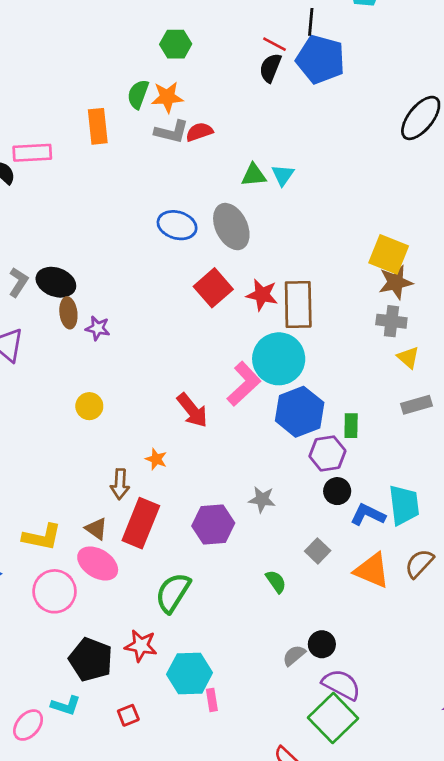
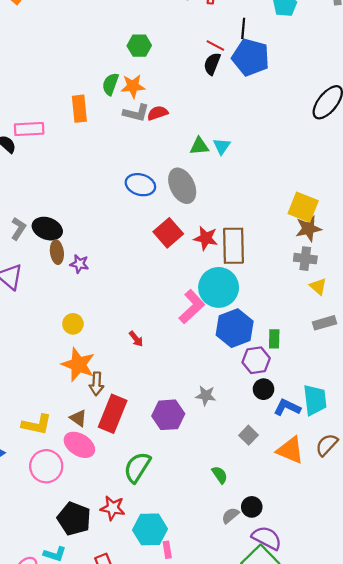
red arrow: (192, 410) -> (136, 339), moved, size x0.6
orange star: (156, 459) -> (78, 365), moved, size x2.0
green semicircle: (276, 582) -> (220, 475), moved

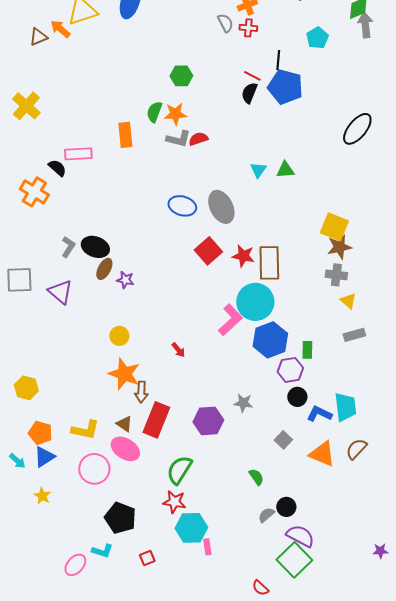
green triangle: (199, 146) -> (285, 170), moved
brown ellipse: (57, 252) -> (104, 269), turned 35
red star: (113, 508) -> (174, 502), moved

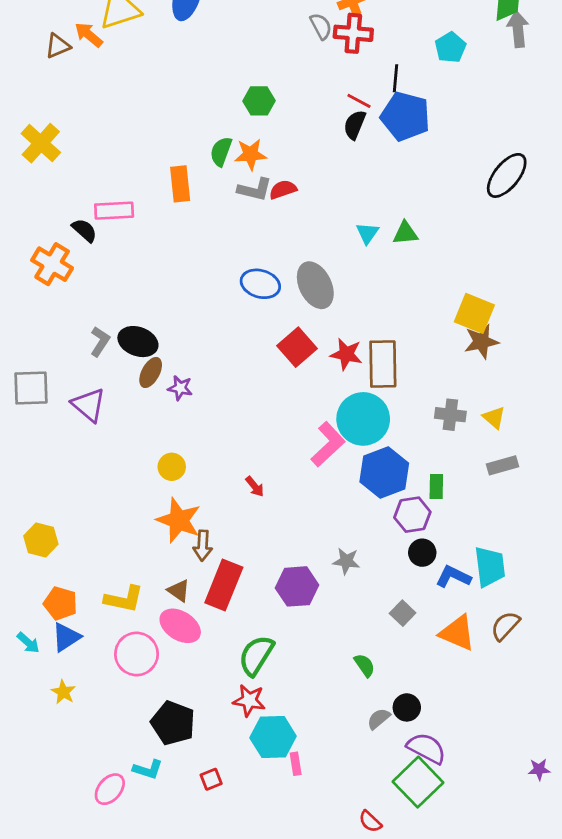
red cross: (248, 28) -> (353, 33), size x1.5
gray cross: (336, 275) -> (450, 415), moved

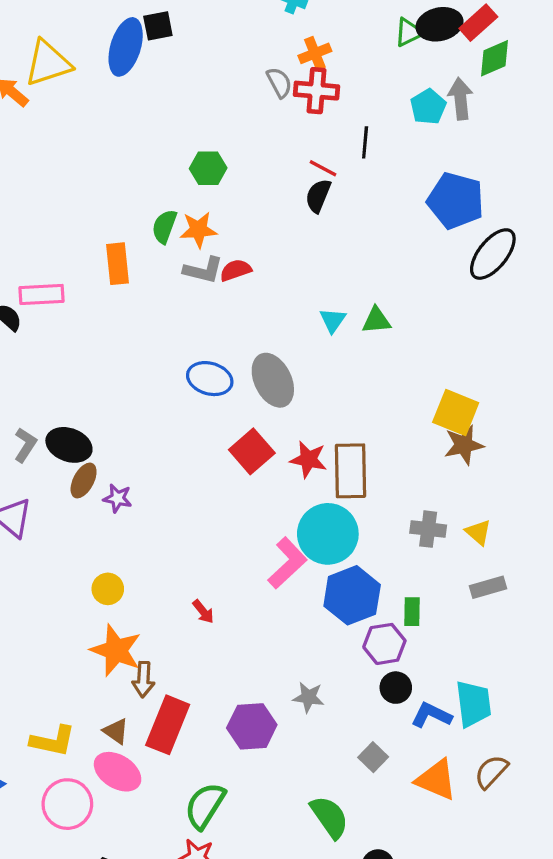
gray arrow: (518, 29) -> (460, 99), moved
blue pentagon: (405, 116) -> (456, 201), moved
green semicircle: (365, 665) -> (329, 817), size x1.6

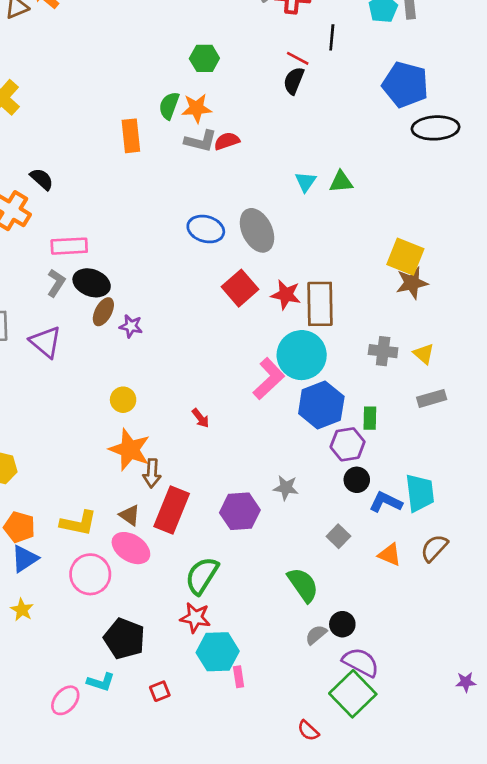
black ellipse: (493, 254) -> (436, 128), turned 48
pink rectangle: (41, 294) -> (69, 246), moved
orange triangle: (436, 780) -> (390, 555), size x0.7

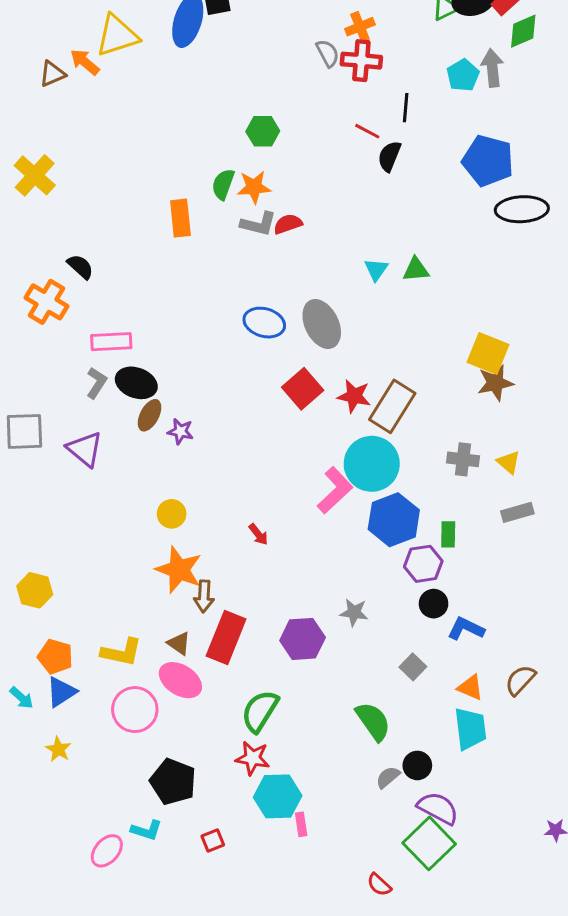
black semicircle: (294, 81) -> (389, 156), moved
brown rectangle: (320, 304) -> (392, 406), turned 33
cyan trapezoid: (420, 493) -> (470, 729), moved

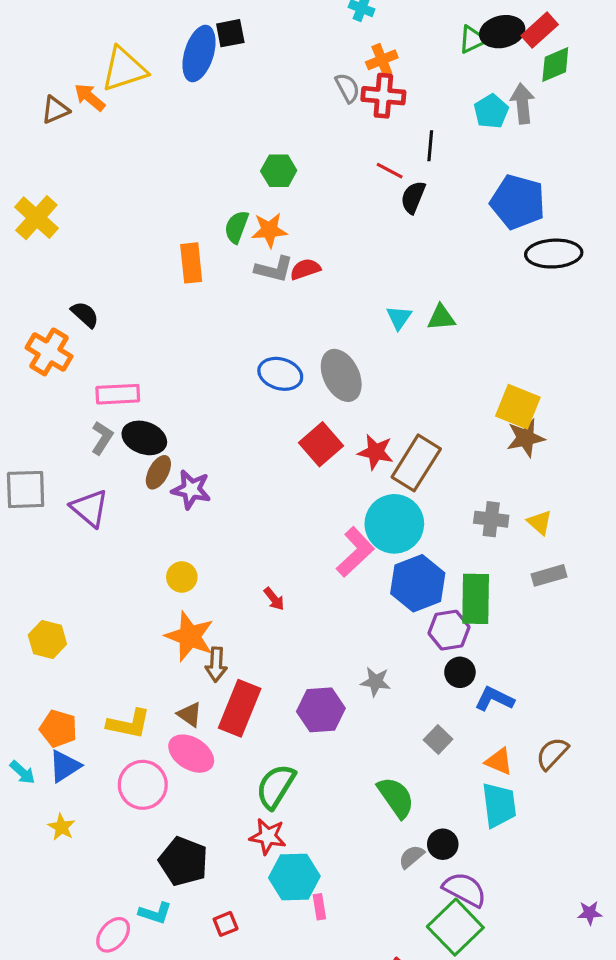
purple star: (180, 431) -> (191, 489), size x1.4
green rectangle: (448, 534) -> (476, 599), size x1.8
yellow hexagon: (35, 590) -> (47, 639), moved

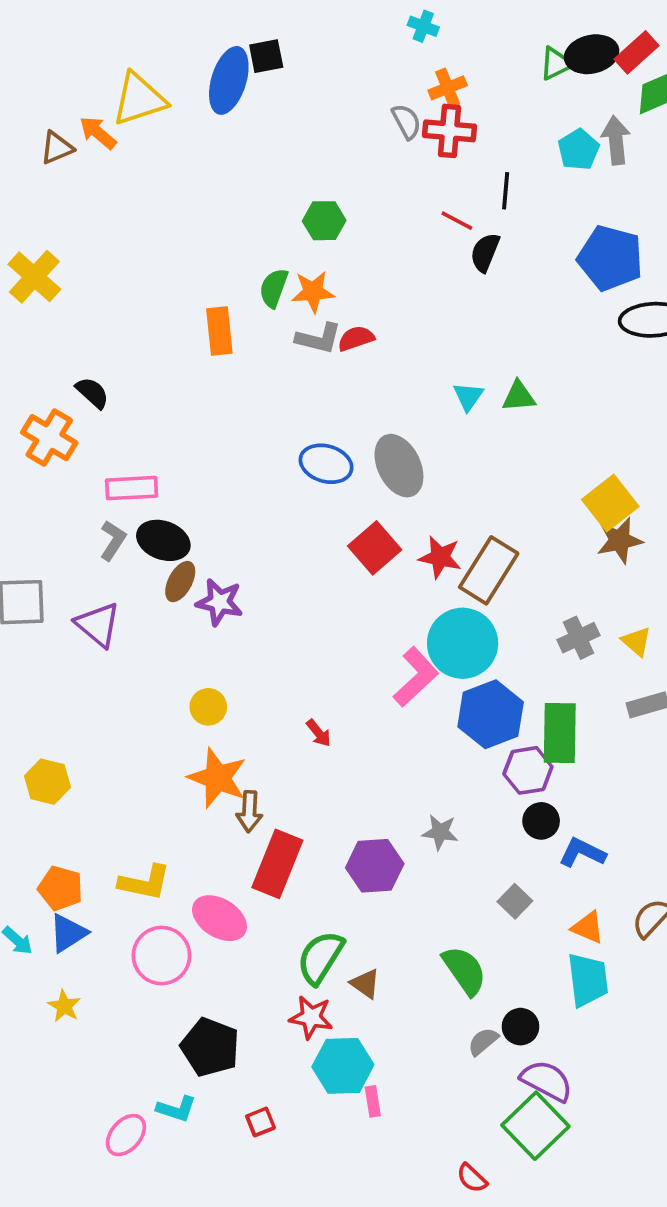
yellow square: (518, 407) -> (610, 503), turned 30
gray cross: (491, 519) -> (578, 638), turned -32
brown triangle: (190, 714) -> (365, 984), moved

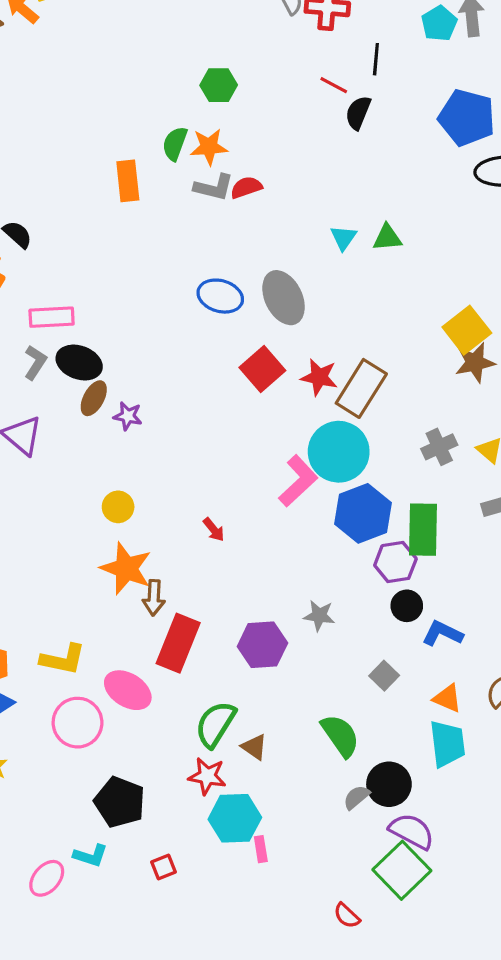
purple star: (219, 602) -> (128, 416), size x0.7
black circle: (521, 1027) -> (389, 784), size x1.4

